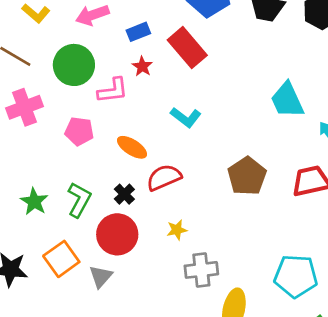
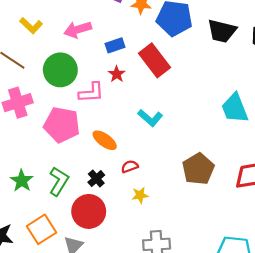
pink pentagon: (79, 131) -> (62, 125), size x1.5
red semicircle: (164, 177) -> (130, 167), size x0.6
yellow star: (177, 230) -> (140, 195), moved

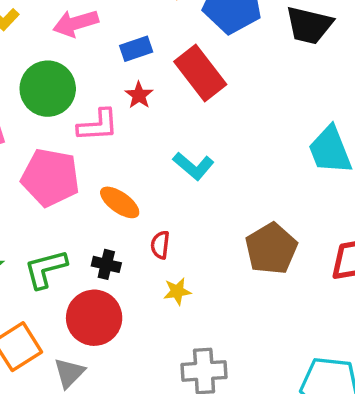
red semicircle: (130, 167) -> (160, 245), turned -63
black cross: (96, 179) -> (106, 264), turned -35
green L-shape: (59, 181) -> (46, 269), turned -136

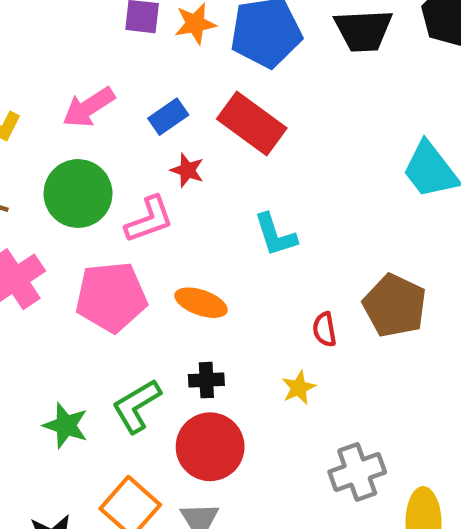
cyan L-shape: (193, 166) -> (275, 235), turned 48
red semicircle: (160, 245) -> (325, 329), moved

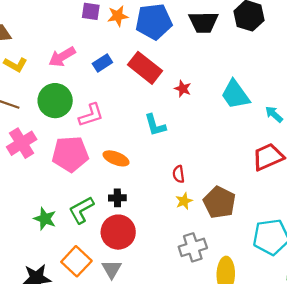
red star: (187, 170) -> (183, 89), moved
brown pentagon: (395, 306) -> (219, 202), moved
yellow star: (299, 388) -> (184, 201), moved

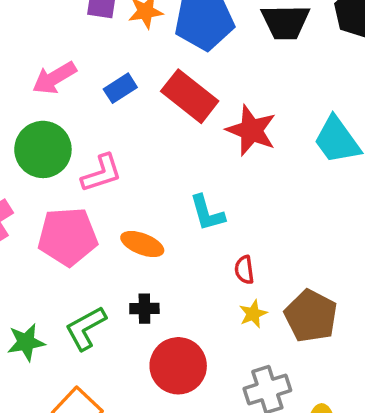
red star: (183, 89) -> (251, 130), size x1.8
cyan L-shape: (155, 125) -> (207, 213), moved
green star: (45, 219) -> (26, 342), turned -30
red circle: (118, 232) -> (178, 366), moved

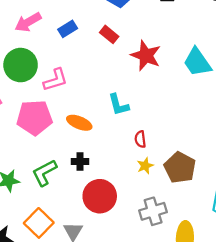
red rectangle: (190, 96) -> (109, 34), size x0.6

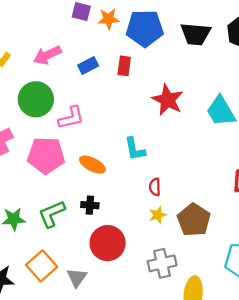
red rectangle: (109, 34) -> (124, 66), moved, turned 54

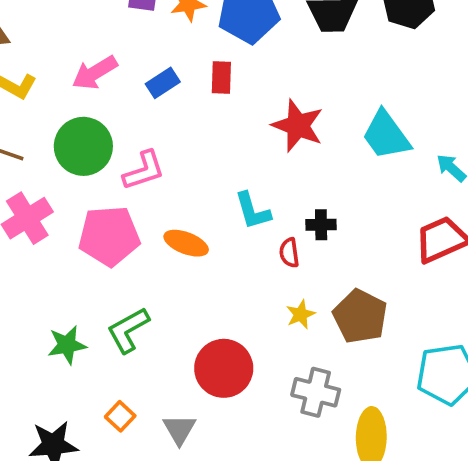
red semicircle: (155, 187) -> (289, 253), moved
black cross: (90, 205) -> (321, 225), moved
gray cross: (162, 263) -> (316, 392), turned 32
orange square: (42, 266) -> (120, 416), size x0.6

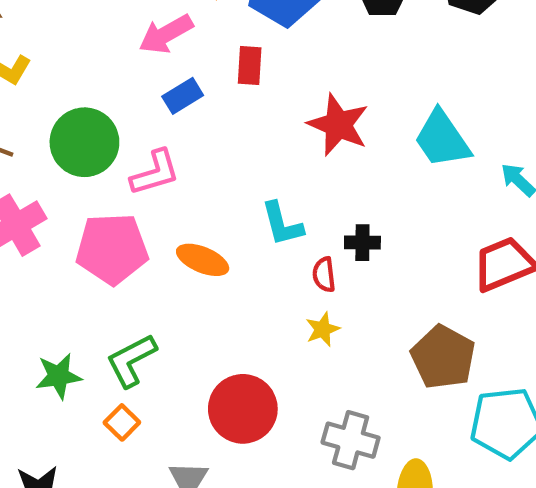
pink arrow: (95, 73) -> (166, 34), moved
blue rectangle: (163, 83) -> (183, 96), moved
yellow star: (301, 314) -> (323, 329), moved
brown pentagon: (360, 316) -> (443, 357), moved
orange square: (120, 416) -> (122, 422), moved

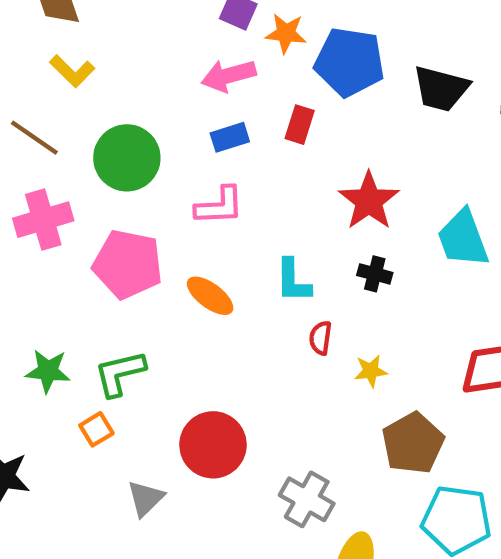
pink L-shape: (155, 173) -> (219, 206), moved
black cross: (362, 243) -> (375, 274), moved
yellow star: (323, 329) -> (371, 371), moved

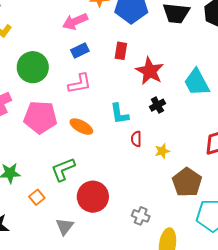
red rectangle: (300, 125) -> (121, 51), moved
black cross: (375, 274) -> (157, 105), turned -35
green L-shape: (120, 373) -> (63, 169), moved
gray cross: (307, 499) -> (141, 216), size x0.7

